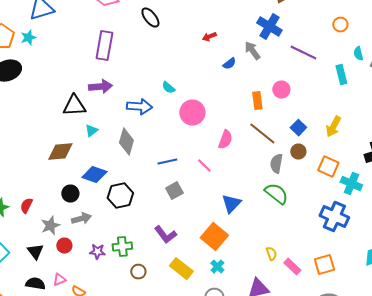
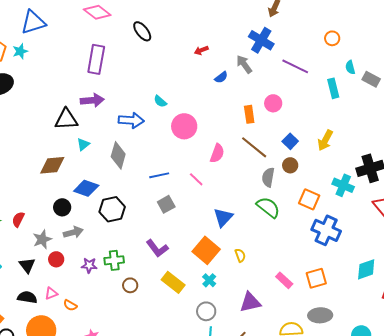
orange square: (328, 167) -> (309, 199), moved
cyan cross: (351, 184) -> (343, 185), moved
yellow semicircle: (271, 254) -> (240, 255), moved

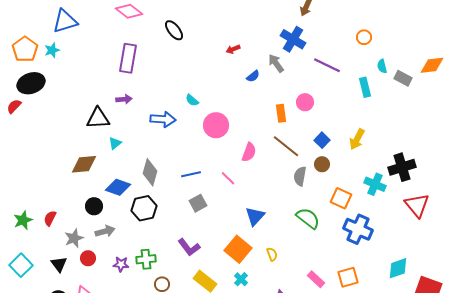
purple arrow: (92, 100) -> (124, 99), size x0.7
gray diamond: (118, 155) -> (150, 172), moved
green semicircle: (268, 207) -> (308, 218), moved

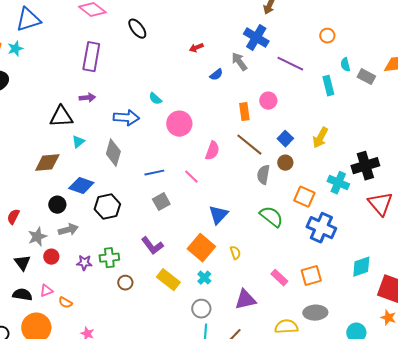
gray diamond: (150, 172) -> (113, 153), moved

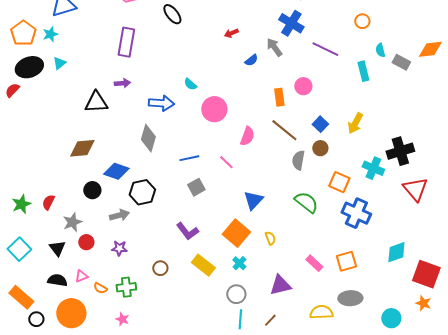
cyan triangle: (78, 142) -> (59, 63), moved
gray arrow: (68, 230) -> (119, 215), moved
green cross: (109, 258) -> (126, 287), moved

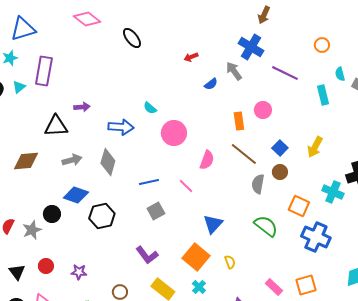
purple rectangle: (126, 42) -> (44, 71), moved
brown diamond: (82, 148) -> (26, 161), moved
gray arrow: (119, 215) -> (72, 160), moved
gray star: (72, 222) -> (32, 230), moved

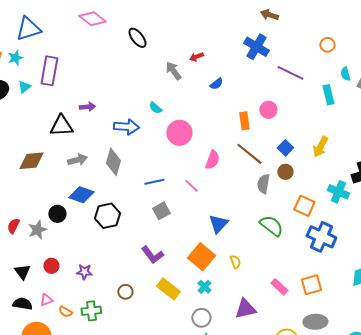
brown arrow: (264, 15) -> (269, 15), turned 84
gray arrow: (234, 71) -> (173, 71), moved

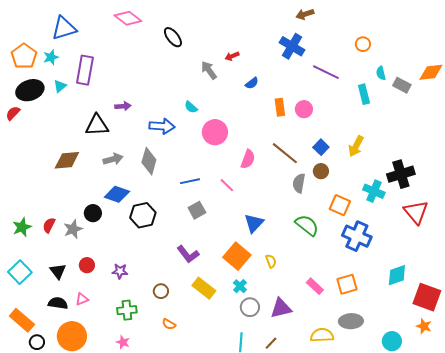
brown arrow: (269, 15) -> (305, 14), turned -36
orange rectangle: (244, 121) -> (280, 107), moved
orange semicircle: (65, 312) -> (169, 324), moved
gray circle: (201, 318) -> (250, 307), moved

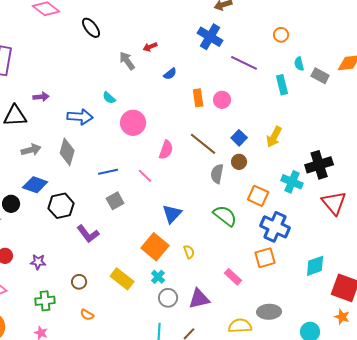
purple L-shape: (188, 254) -> (88, 234), moved
orange square: (347, 284) -> (265, 258), moved

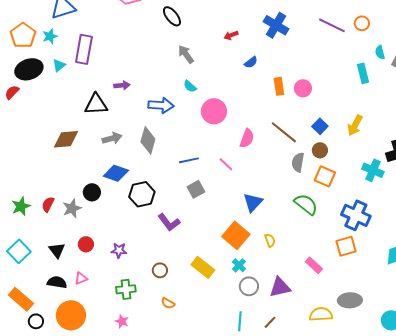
blue cross: (210, 37) -> (276, 25), moved
gray arrow: (127, 61) -> (186, 54), moved
purple line: (244, 63) -> (332, 25), moved
orange square: (258, 196) -> (325, 176), moved

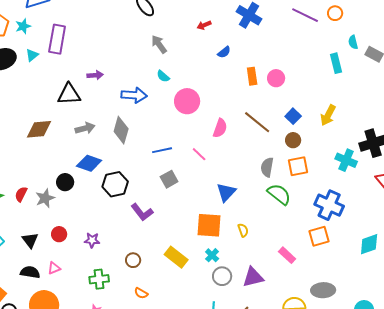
gray semicircle: (298, 162) -> (267, 167), moved
orange square: (325, 176) -> (298, 166), turned -35
orange square: (236, 235) -> (209, 225), turned -36

